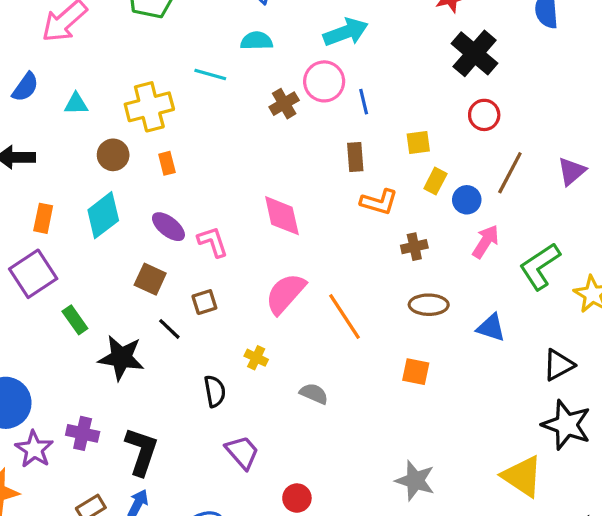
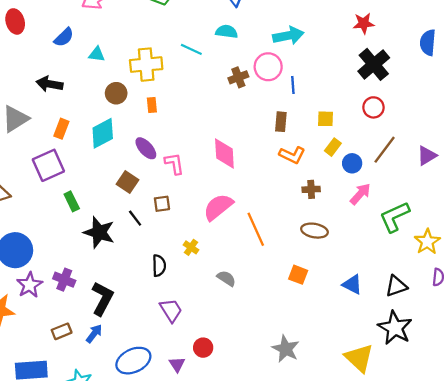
blue triangle: (491, 328) -> (352, 285), moved

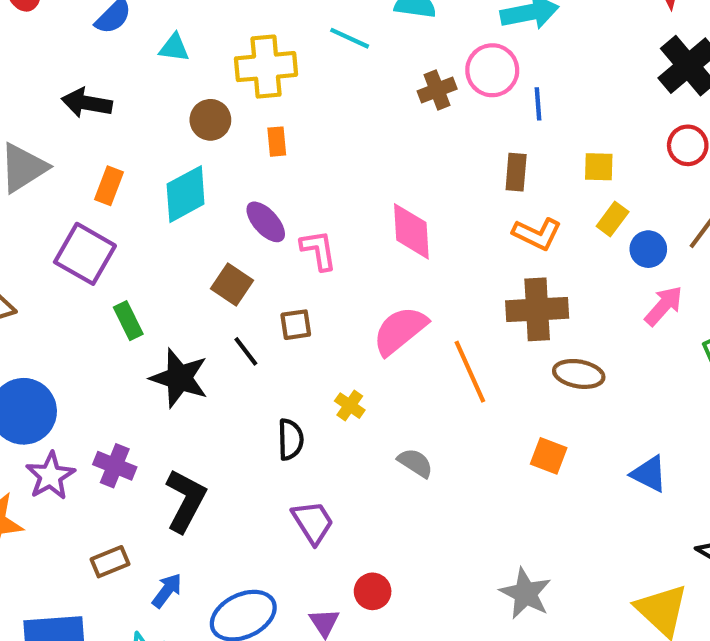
purple square: (48, 165) -> (85, 254), turned -36
brown cross: (311, 189) -> (537, 309), moved, size x1.8
blue arrow: (94, 334) -> (167, 590), moved

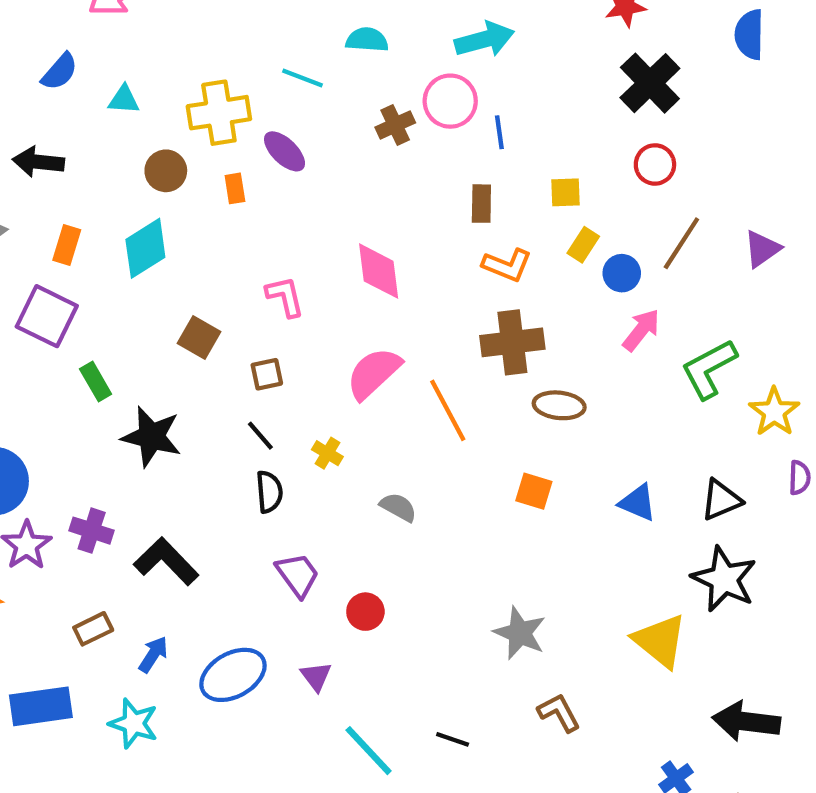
purple ellipse: (266, 222) -> (285, 151), moved
black line: (246, 351) -> (260, 436), moved
black L-shape: (186, 501) -> (166, 561), turned -68
red circle: (373, 591) -> (365, 612), moved

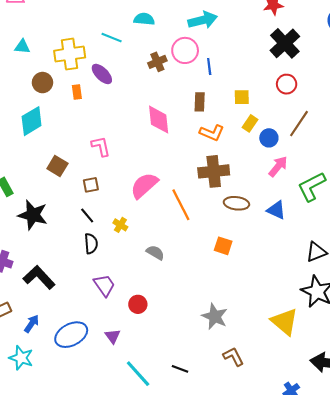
pink diamond: (379, 271) -> (159, 120), moved
blue triangle: (638, 503) -> (276, 210), moved

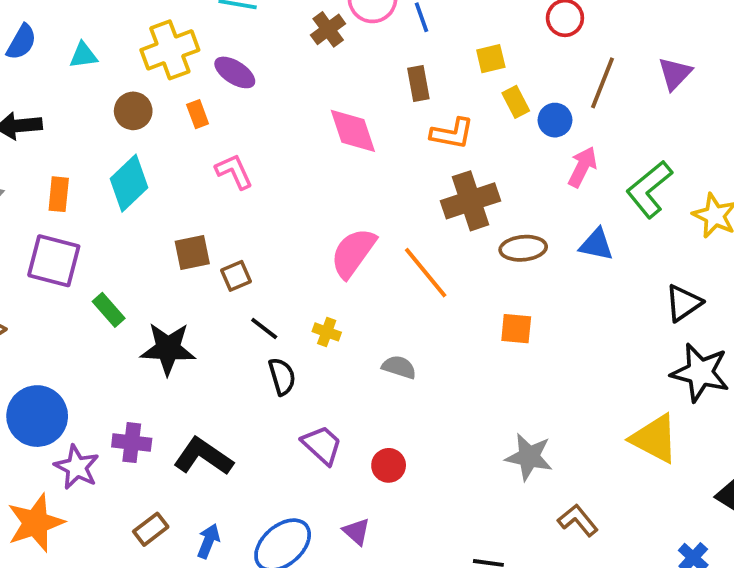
yellow rectangle: (250, 123) -> (516, 102), turned -49
pink L-shape: (101, 146) -> (234, 171), moved
brown square: (57, 166) -> (192, 252), turned -30
brown square: (91, 185) -> (236, 276), moved

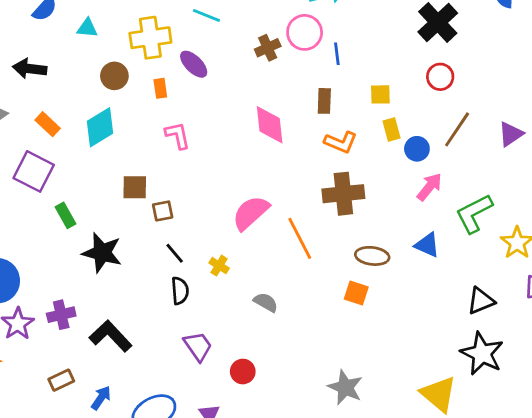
orange rectangle: (59, 194) -> (48, 124), turned -65
brown ellipse: (523, 248) -> (372, 256), moved
purple cross: (132, 443) -> (61, 315), turned -32

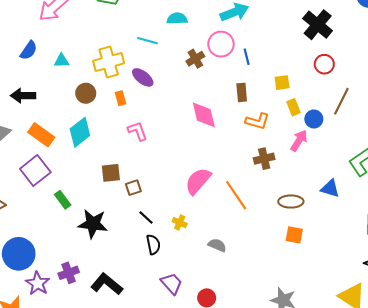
orange rectangle: (48, 124) -> (41, 135), size x1.4
purple square: (34, 171) -> (35, 171), turned 32
pink arrow: (429, 187) -> (299, 140), moved
brown cross: (343, 194) -> (264, 159), size x0.7
orange square: (356, 293) -> (294, 235), moved

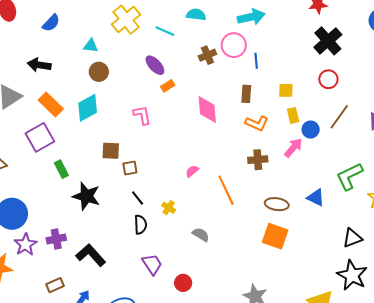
cyan triangle: (61, 61) -> (91, 46), moved
yellow cross: (109, 62) -> (126, 20), moved, turned -32
orange rectangle: (120, 98) -> (168, 86), moved, turned 64
pink semicircle: (198, 181) -> (192, 171), size x0.5
orange square: (294, 235) -> (275, 236), size x1.5

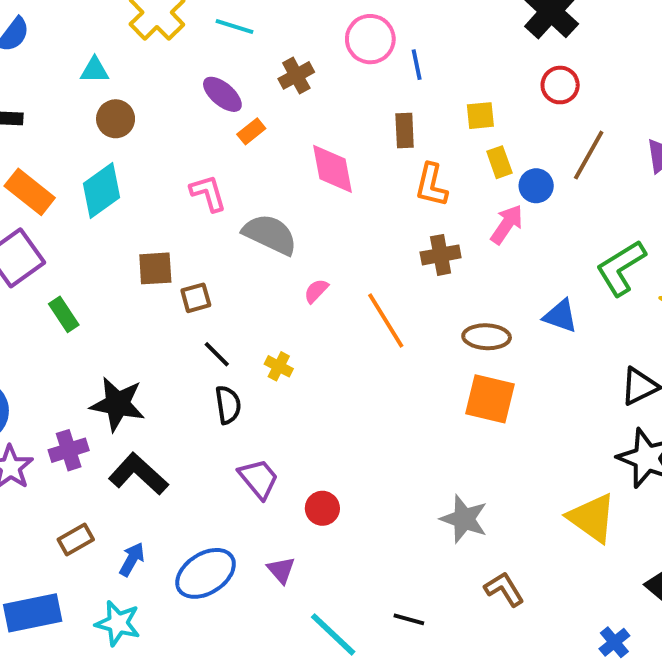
brown cross: (207, 55) -> (296, 75), moved
orange L-shape: (257, 123) -> (431, 185), turned 85
black star: (86, 196) -> (117, 404), moved
gray semicircle: (201, 235) -> (270, 234), moved, size x1.6

